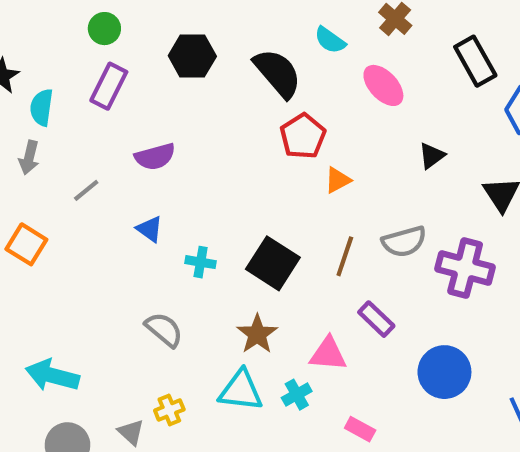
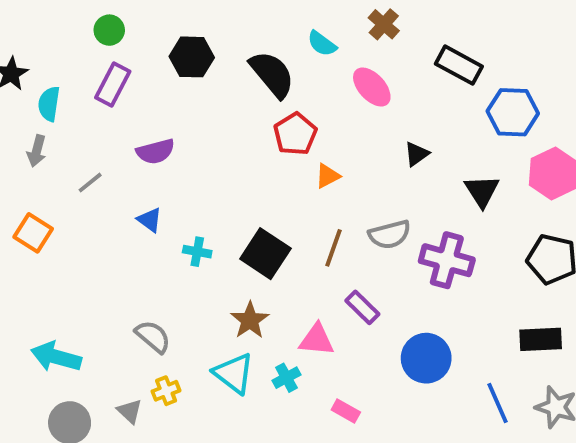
black rectangle: (475, 61) -> (459, 65), turned -33
gray semicircle: (164, 330) -> (153, 337), moved
cyan triangle: (241, 391) -> (234, 373), turned 30

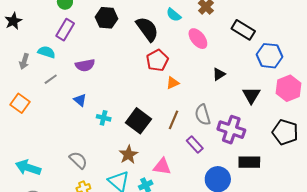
cyan semicircle: (49, 104) -> (46, 52), moved, turned 96
gray semicircle: (390, 235) -> (203, 115), turned 85
purple rectangle: (362, 307) -> (195, 145), moved
black rectangle: (541, 339) -> (249, 162), moved

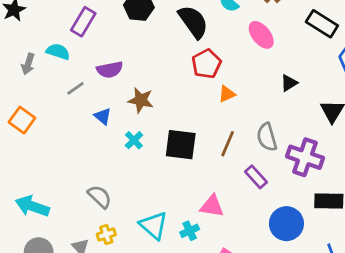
gray line: (51, 79) -> (75, 88), moved
cyan cross: (104, 118) -> (134, 140), turned 32
black square: (138, 121) -> (181, 145), turned -30
brown star: (128, 155) -> (141, 100), moved, turned -30

